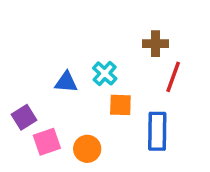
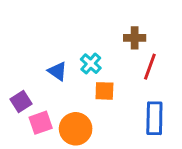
blue triangle: (66, 82) -> (57, 71), turned 30
blue rectangle: (157, 131) -> (154, 118), moved
orange circle: (87, 149) -> (76, 129), size x1.4

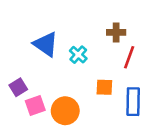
blue triangle: (57, 71) -> (46, 44), moved, size x1.5
orange square: (104, 91) -> (104, 87), moved

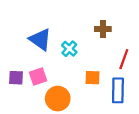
red line: (129, 57) -> (124, 59), moved
purple square: (18, 87) -> (16, 78), turned 35
pink square: (35, 106) -> (38, 76), moved

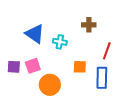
cyan cross: (69, 49) -> (60, 42), turned -32

